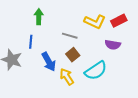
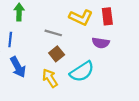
red rectangle: (119, 21) -> (107, 16), turned -70
blue arrow: (49, 62) -> (18, 67), moved

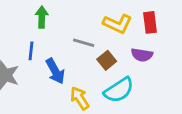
brown square: (57, 54) -> (107, 60), moved
blue arrow: (18, 67) -> (55, 71), moved

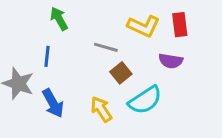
green arrow: (42, 17) -> (59, 19), turned -30
brown square: (107, 60) -> (121, 73), moved
blue arrow: (55, 71) -> (53, 103), moved

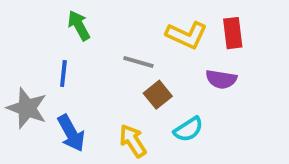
cyan semicircle: (145, 100) -> (188, 129), size x0.7

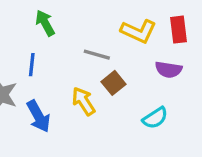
cyan semicircle: (188, 129) -> (155, 118), moved
yellow arrow: (133, 141) -> (83, 101), moved

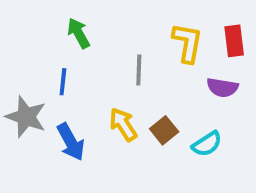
yellow L-shape: (138, 31) -> (187, 43), turned -105
gray line: (97, 55) -> (139, 70), turned 76
brown square: (113, 83) -> (164, 130), moved

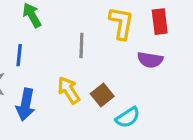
blue arrow: (71, 142) -> (26, 105), turned 40
cyan semicircle: (207, 144) -> (128, 117), moved

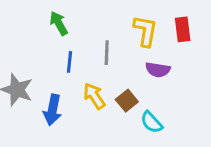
blue line: (19, 55) -> (70, 62), moved
purple semicircle: (150, 60) -> (158, 70), moved
cyan semicircle: (128, 117) -> (152, 122), turned 80

